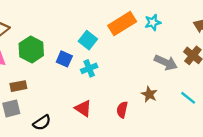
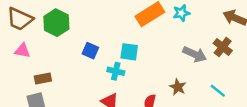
cyan square: (88, 40) -> (129, 52), moved, turned -30
green hexagon: (31, 50) -> (56, 23), moved
cyan cross: (89, 68) -> (116, 71), moved, turned 35

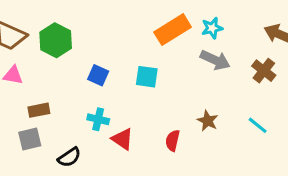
gray arrow: (195, 54) -> (215, 60), moved
cyan cross: (116, 71) -> (98, 119), moved

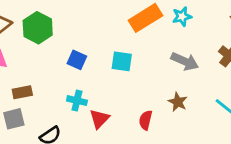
gray arrow: (215, 60) -> (185, 61), moved
red triangle: (122, 139) -> (99, 119), turned 40

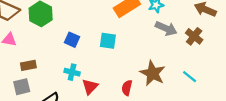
gray arrow: (185, 61) -> (166, 28), moved
brown star: (178, 102) -> (153, 73), size x1.6

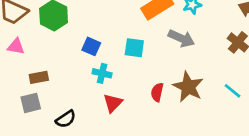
gray arrow: (166, 28) -> (181, 38), moved
cyan cross: (72, 72) -> (102, 73), moved
red semicircle: (127, 88) -> (157, 92), moved

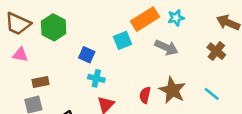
cyan square: (134, 48) -> (122, 40), moved, turned -30

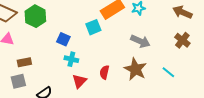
gray arrow: (166, 48) -> (140, 41), moved
brown cross: (216, 51) -> (182, 40), moved
red semicircle: (145, 95) -> (104, 72), moved

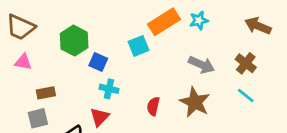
green hexagon: (35, 16) -> (74, 41), moved
brown cross: (182, 40) -> (246, 63), moved
cyan line: (168, 72) -> (246, 96), moved
red triangle: (79, 81) -> (100, 117), moved

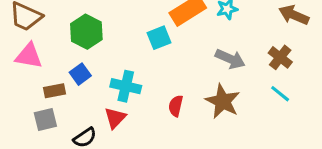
pink triangle: (23, 62) -> (29, 56), size x1.4
blue square: (98, 62) -> (80, 74), moved, turned 30
cyan cross: (109, 89) -> (126, 86), size x1.4

